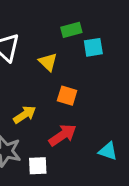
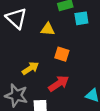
yellow triangle: (48, 62) -> (48, 29), turned -40

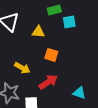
yellow arrow: (30, 68) -> (22, 68), turned 63

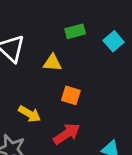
cyan square: (69, 22) -> (114, 41), moved, turned -32

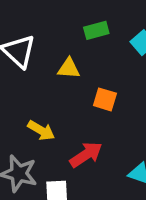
orange square: (71, 95) -> (105, 99), moved

